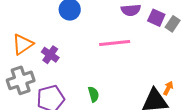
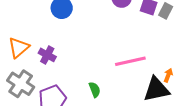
pink line: (115, 43) -> (130, 61), moved
gray cross: (21, 80) -> (21, 84), turned -32

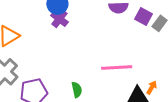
purple cross: (47, 55) -> (59, 19), moved

